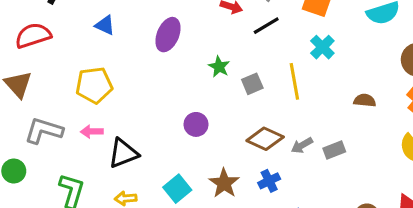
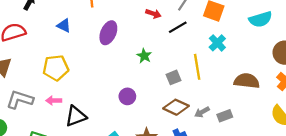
gray square: (252, 84) -> (173, 77), moved
brown semicircle: (365, 100) -> (247, 81), size x1.6

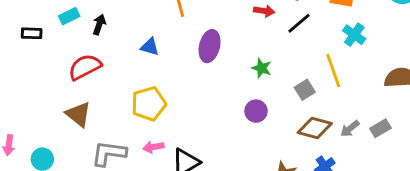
purple circle: (127, 96) -> (256, 111), moved

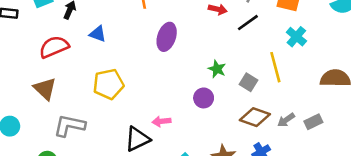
blue triangle: (150, 47) -> (98, 34), moved
green star: (262, 68) -> (217, 69), moved
gray square: (305, 90) -> (249, 82), turned -30
pink arrow: (153, 147) -> (161, 121), moved

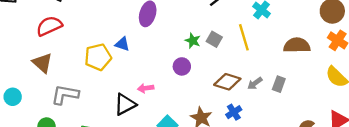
blue triangle: (98, 34) -> (122, 44), moved
gray square: (249, 82) -> (214, 39), moved
gray rectangle: (313, 122) -> (279, 84), turned -42

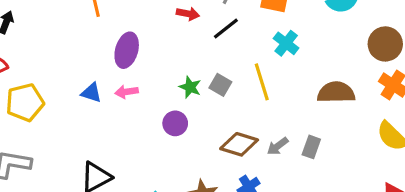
yellow pentagon: (98, 57) -> (25, 102), moved
pink arrow: (146, 88) -> (126, 92), moved

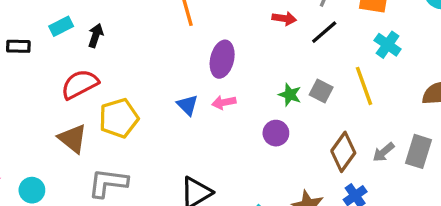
blue triangle: (91, 93) -> (187, 105), turned 30
brown diamond: (239, 144) -> (343, 152), turned -69
gray rectangle: (311, 147) -> (418, 151), size x1.4

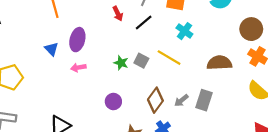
red arrow: (284, 18) -> (118, 14), turned 56
yellow line: (364, 86) -> (169, 58), turned -40
blue triangle: (187, 105) -> (51, 49), moved
purple circle: (276, 133) -> (113, 102), moved

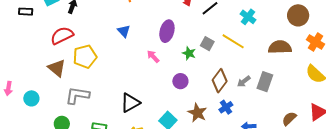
brown circle: (251, 29) -> (298, 15), moved
purple ellipse: (77, 40) -> (167, 31), moved
green star: (121, 63) -> (189, 53), moved
pink arrow: (78, 68) -> (153, 56), moved, turned 56

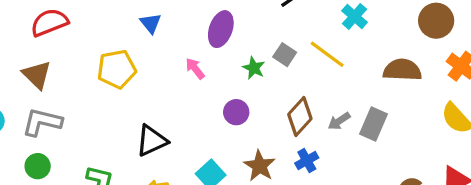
yellow pentagon: (85, 57) -> (117, 69), moved
gray L-shape: (77, 95) -> (42, 122), moved

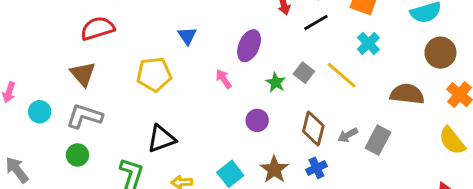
brown diamond: (300, 117) -> (313, 128), turned -32
black triangle: (152, 141) -> (161, 139), moved

